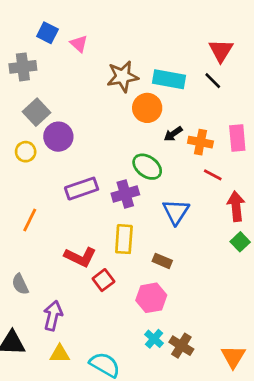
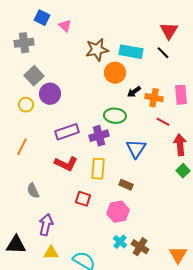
green ellipse: (147, 167) -> (115, 116), turned -30
orange line: (30, 220) -> (22, 147), moved
red L-shape: (80, 257) -> (66, 164), moved
red square: (103, 280) -> (83, 199), turned -35
gray semicircle: (20, 284) -> (33, 191), moved

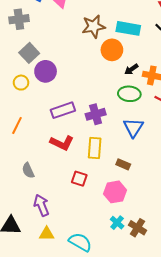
green ellipse: (115, 116) -> (129, 94), moved
purple arrow: (46, 225) -> (41, 205), turned -35

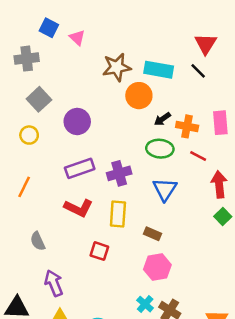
purple circle: (46, 71) -> (77, 121), moved
pink hexagon: (115, 192) -> (157, 267), moved

